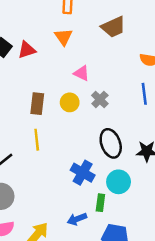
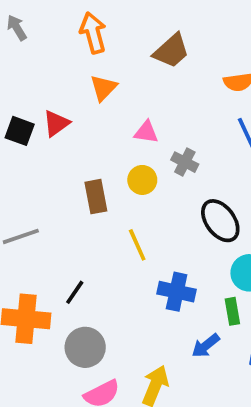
orange triangle: (63, 37) -> (103, 88), turned 36
yellow line: (37, 140) -> (137, 245), moved
blue cross: (83, 173) -> (177, 292), moved

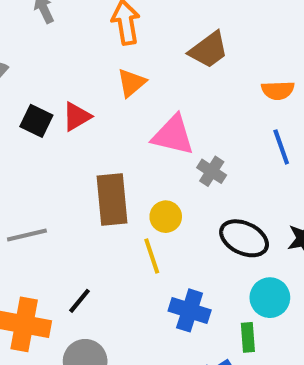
pink triangle: (146, 132) -> (173, 135), size x1.6
yellow circle: (142, 180) -> (166, 217), moved
brown rectangle: (96, 197) -> (112, 200), size x1.4
black ellipse: (220, 221) -> (244, 238), turned -33

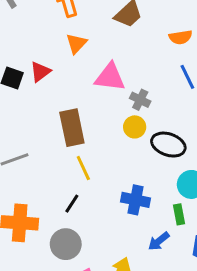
yellow circle: (166, 217) -> (135, 127), moved
yellow line: (152, 256) -> (83, 168), moved
black line: (79, 301) -> (72, 204), moved

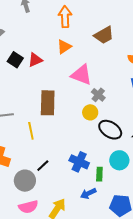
yellow line: (83, 168) -> (31, 131), moved
black line: (72, 204) -> (43, 166), moved
green rectangle: (179, 214) -> (99, 174), moved

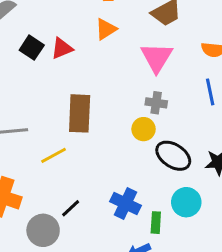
pink triangle: (81, 75) -> (157, 57), moved, turned 40
gray cross: (98, 95) -> (156, 103), turned -32
yellow line: (31, 131) -> (54, 155), turned 72

